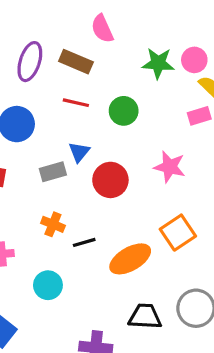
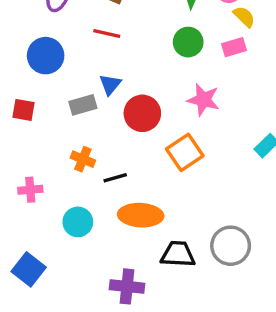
green circle: (124, 111) -> (188, 42), moved
orange square: (178, 233) -> (185, 152), moved
orange ellipse: (130, 259) -> (141, 215), moved, turned 33

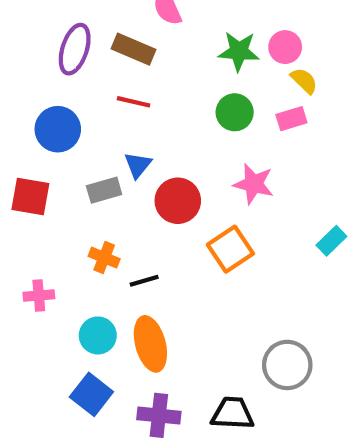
red square: (24, 110) -> (30, 197), size x1.4
orange ellipse: (141, 215) -> (150, 344), moved, turned 72
black trapezoid: (178, 254) -> (233, 413), moved
blue square: (29, 269) -> (91, 394), moved

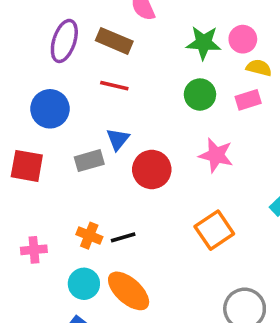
yellow semicircle: (304, 81) -> (259, 68), turned -30
orange square: (230, 249) -> (214, 230), moved
orange cross: (104, 258) -> (89, 236), moved
orange ellipse: (150, 344) -> (129, 291), turned -33

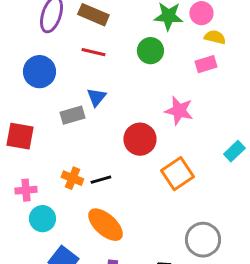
green circle: (200, 95) -> (150, 51), moved
red square: (27, 166) -> (20, 136), moved
red circle: (152, 169) -> (140, 139), moved
cyan circle: (84, 284) -> (42, 219), moved

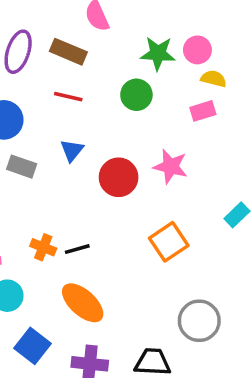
gray rectangle: (72, 115) -> (22, 167), moved, turned 35
red circle: (140, 139) -> (119, 177), moved

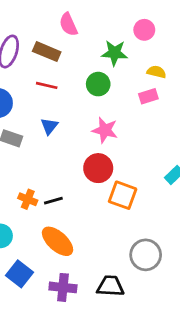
pink circle: (197, 50) -> (144, 30), moved
pink star: (171, 167) -> (105, 130), moved
red circle: (119, 177) -> (98, 168), moved
orange square: (169, 242) -> (123, 195), turned -36

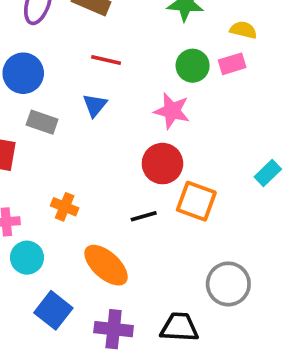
green circle: (98, 84) -> (193, 66), moved
red line: (47, 85) -> (106, 60), moved
black line: (53, 201) -> (144, 216), moved

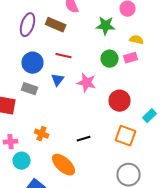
blue circle: (23, 73) -> (33, 63), moved
pink star: (172, 111) -> (87, 83), moved
red circle: (162, 164) -> (120, 101), moved
orange square: (196, 201) -> (126, 136), moved

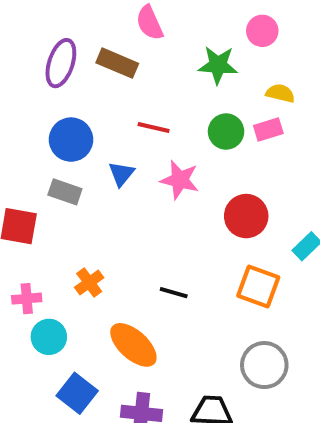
red line: (64, 56) -> (154, 127), moved
orange cross: (42, 134) -> (89, 283), turned 32
black line: (84, 139) -> (174, 293), turned 32

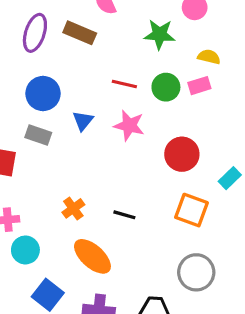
red line: (154, 127) -> (124, 84), moved
orange cross: (89, 283) -> (73, 208), moved

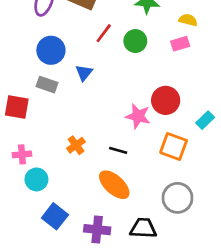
red line: (124, 84) -> (104, 33), moved, turned -66
green circle: (166, 87) -> (135, 41), moved
pink star: (129, 125) -> (138, 116), moved
orange ellipse: (92, 256) -> (114, 185), moved

